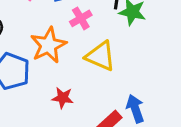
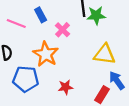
yellow triangle: (100, 56) -> (105, 54), moved

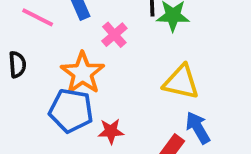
blue pentagon: (26, 79) -> (71, 111), moved

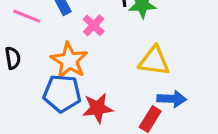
blue arrow: (198, 128) -> (172, 99), turned 128
red star: (111, 131) -> (98, 108), size x1.4

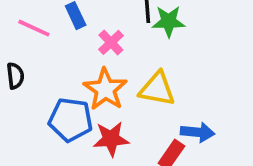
orange star: (69, 60) -> (105, 89), moved
yellow triangle: (154, 61) -> (157, 89), moved

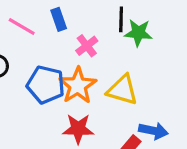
blue pentagon: (71, 120) -> (46, 85), moved

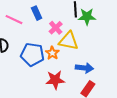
orange star: (78, 86) -> (52, 53), size x0.6
yellow triangle: (122, 90) -> (69, 41), moved
blue arrow: (153, 131) -> (84, 68), moved

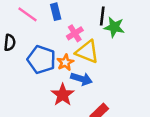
blue arrow: (84, 68) -> (81, 79), moved
red star: (55, 80) -> (63, 95), turned 30

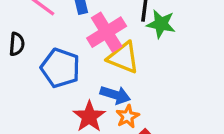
pink cross: (75, 33) -> (107, 32), size x1.6
orange star: (65, 62) -> (128, 116), moved

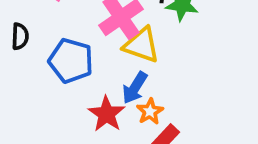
blue arrow: (115, 95) -> (135, 88), turned 108

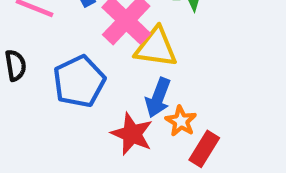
blue pentagon: (71, 61) -> (79, 81), turned -30

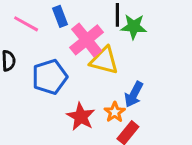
blue arrow: (158, 98) -> (134, 94), moved

